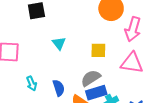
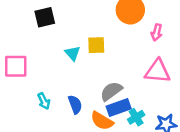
pink arrow: (133, 29) -> (157, 32), size x0.6
yellow square: (98, 50) -> (96, 45), moved

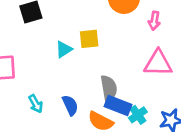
cyan triangle: (73, 53) -> (64, 49), turned 42
gray semicircle: (111, 91) -> (109, 88), turned 120
blue rectangle: (119, 107) -> (118, 105), turned 45

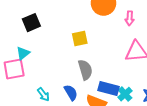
cyan triangle: (64, 49) -> (23, 53), moved
gray semicircle: (109, 88) -> (85, 70), moved

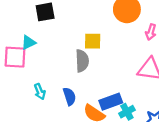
gray semicircle: (85, 70) -> (82, 61), moved
blue rectangle: (109, 88) -> (111, 102), turned -48

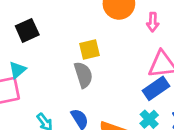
blue rectangle: (111, 102) -> (156, 88), moved

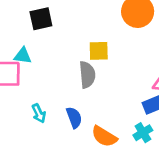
cyan triangle: (17, 70) -> (23, 56), turned 36

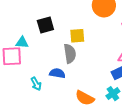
black square: (41, 19) -> (45, 25), moved
blue semicircle: (74, 118) -> (57, 73), moved, turned -56

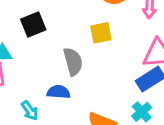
yellow square: (77, 36) -> (101, 33), moved

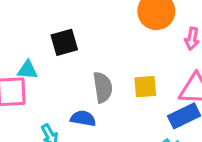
yellow square: (101, 33) -> (145, 87), moved

